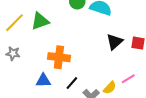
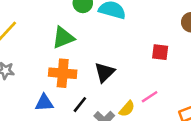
green triangle: (40, 21) -> (63, 38), moved
black triangle: (115, 42) -> (105, 72), moved

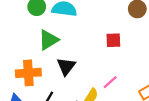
green triangle: (63, 38) -> (48, 40), moved

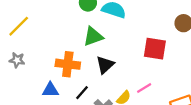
red square: (113, 40) -> (155, 49), size x1.5

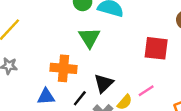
green triangle: (93, 36) -> (89, 38), turned -40
black triangle: (105, 65) -> (104, 83), moved

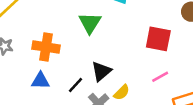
orange cross: (63, 68) -> (46, 47), moved
pink line: (146, 91) -> (160, 77), moved

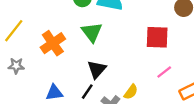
orange cross: (46, 47) -> (53, 43), moved, turned -35
black triangle: (101, 71) -> (97, 69), moved

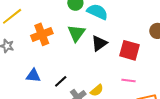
black triangle: (97, 69) -> (99, 43), moved
pink line: (164, 72) -> (128, 81), turned 32

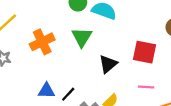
black triangle: (99, 43) -> (108, 64), moved
blue triangle: (33, 76) -> (46, 91), moved

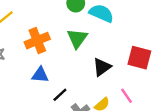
pink line: (146, 87) -> (127, 96), moved, turned 49
blue triangle: (46, 91) -> (40, 75), moved

